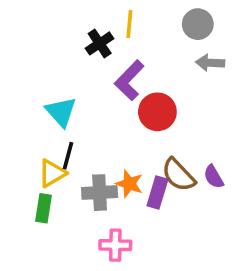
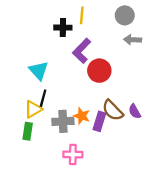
black cross: (100, 43) -> (63, 28), turned 35

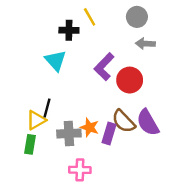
yellow line: (82, 15) -> (90, 17), turned -35
purple L-shape: (82, 51) -> (104, 67), moved
cyan triangle: (39, 71) -> (56, 61), moved
red circle: (99, 71) -> (130, 80), moved
purple semicircle: (135, 111) -> (148, 123), size x1.6

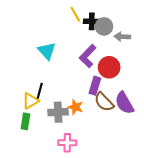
gray circle: (137, 17) -> (104, 26), moved
black cross: (69, 30) -> (92, 21), moved
purple rectangle: (109, 133) -> (95, 86), moved

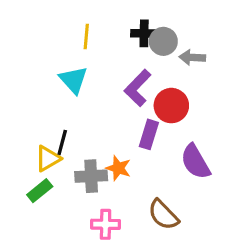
yellow line: (75, 14) -> (86, 37), moved, turned 35
brown semicircle: (104, 102) -> (163, 215), moved
green rectangle: (25, 121) -> (40, 191), turned 42

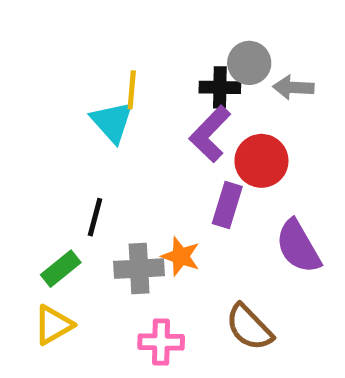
black cross: (144, 33) -> (220, 87), moved
yellow line: (86, 37) -> (132, 90), moved
yellow triangle: (48, 159) -> (53, 325), moved
green rectangle: (40, 191) -> (61, 269), moved

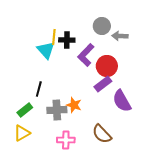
black cross: (220, 87) -> (67, 40), moved
purple rectangle: (227, 205) -> (103, 84), moved, turned 36

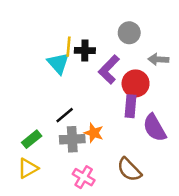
gray arrow: (120, 36) -> (158, 59), moved
purple rectangle: (103, 84) -> (130, 106), turned -48
black line: (39, 89) -> (65, 115), moved, turned 35
pink cross: (66, 140) -> (84, 177), turned 30

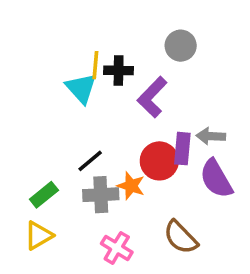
gray arrow: (158, 59) -> (211, 136), moved
red circle: (136, 83) -> (159, 161), moved

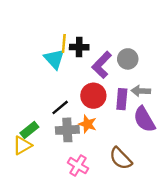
gray circle: (181, 46) -> (128, 59), moved
red circle: (159, 161) -> (93, 96), moved
yellow triangle: (39, 235) -> (22, 145), moved

